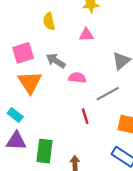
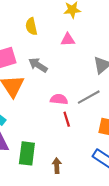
pink semicircle: (77, 78) -> (59, 99), moved

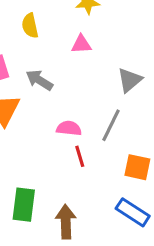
gray line: (89, 97) -> (111, 125), turned -35
brown arrow: (57, 166) -> (66, 222), size x1.5

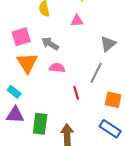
pink semicircle: (69, 128) -> (57, 68), moved

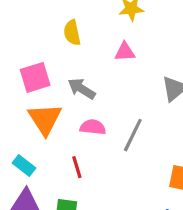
gray line: (96, 73) -> (133, 135), moved
red line: (76, 93) -> (77, 167), moved

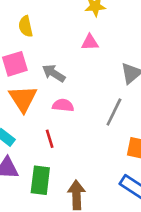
yellow semicircle: (72, 33) -> (26, 26), moved
gray line: (133, 135) -> (114, 112), moved

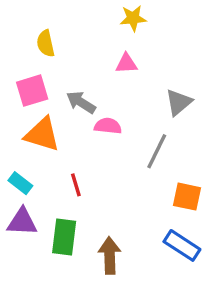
orange triangle: (23, 99) -> (42, 134), turned -40
pink semicircle: (63, 105) -> (108, 126), moved

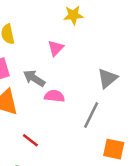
pink triangle: (126, 64) -> (56, 48), moved, turned -42
red line: (76, 185) -> (30, 140), turned -36

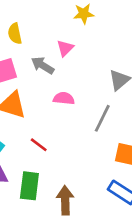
gray arrow: (34, 78) -> (43, 65), moved

